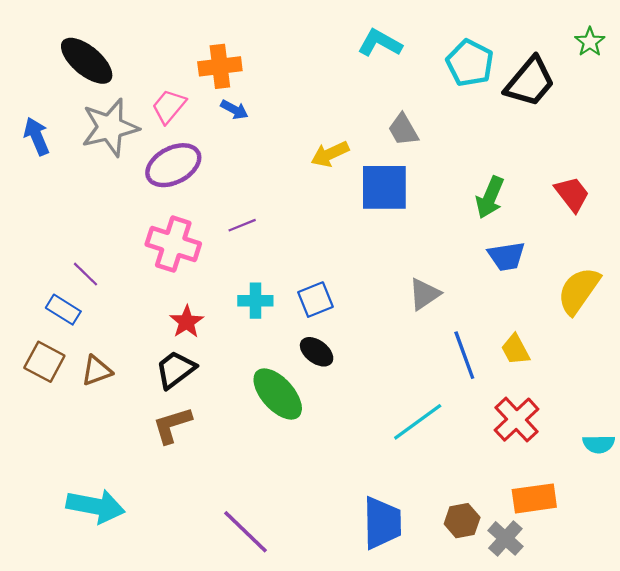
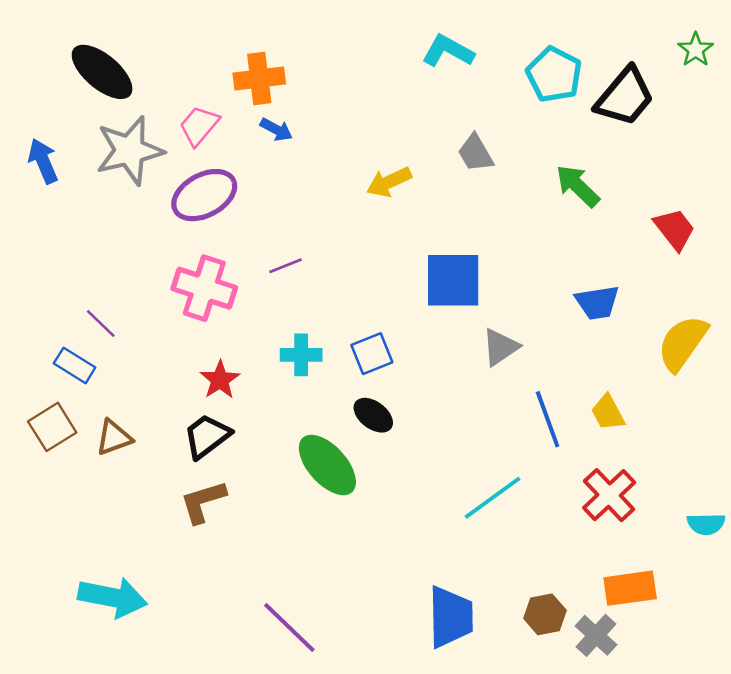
blue square: (384, 187) -> (453, 280), moved
green arrow: (490, 197) -> (578, 186), moved, turned 111
brown square: (44, 362) -> (52, 427), turned 30

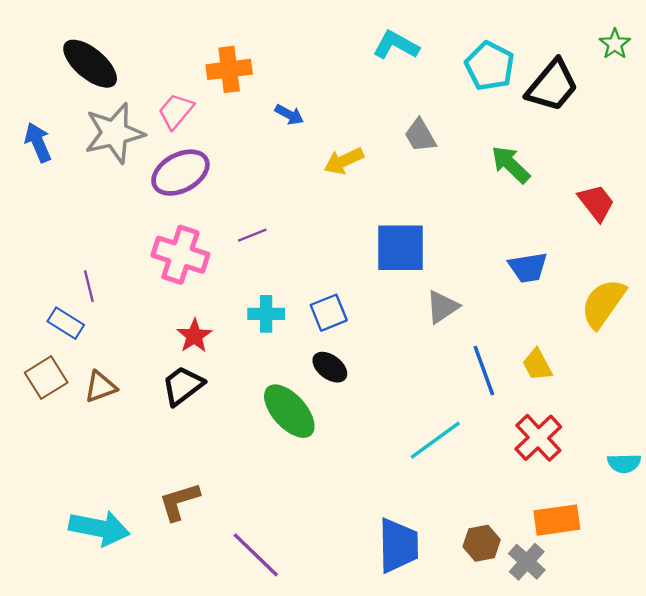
blue arrow: (276, 130) -> (289, 115), moved
purple line: (101, 323) -> (89, 286), turned 32
brown L-shape: (203, 502) -> (179, 501), moved

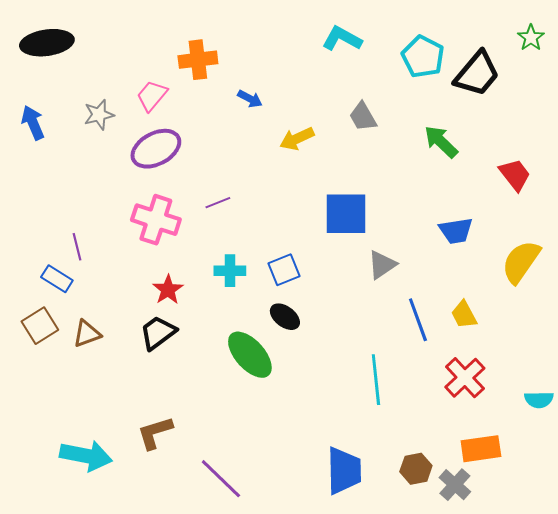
black ellipse: (90, 64) -> (47, 43), moved, turned -48
gray star: (114, 133) -> (99, 115), size x0.6
cyan line: (435, 440) -> (376, 380), turned -60

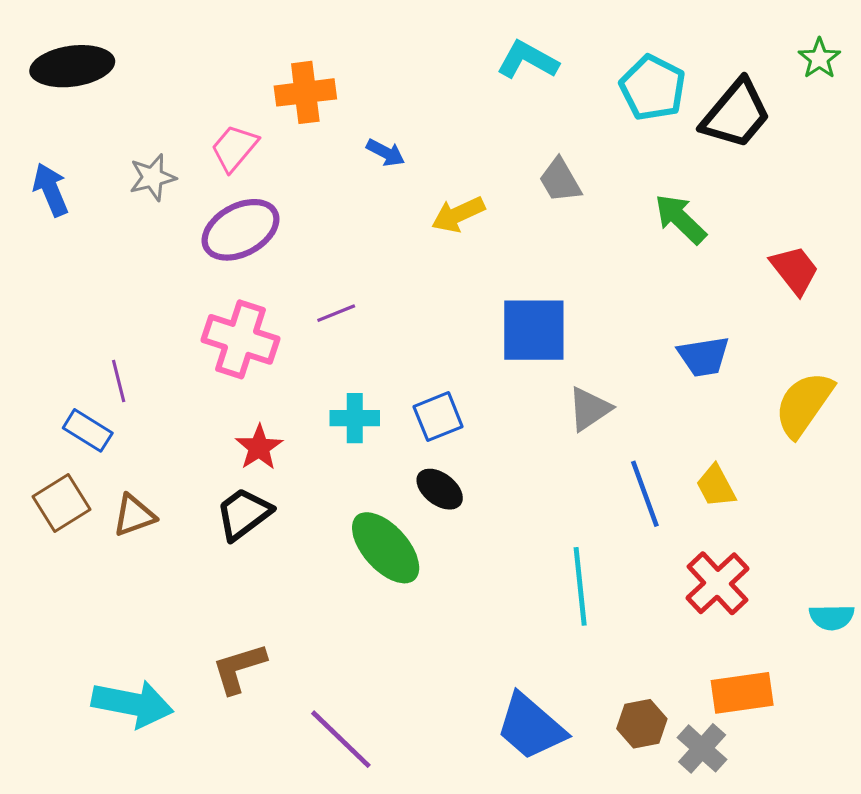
blue trapezoid: (344, 471) -> (531, 727), turned 132

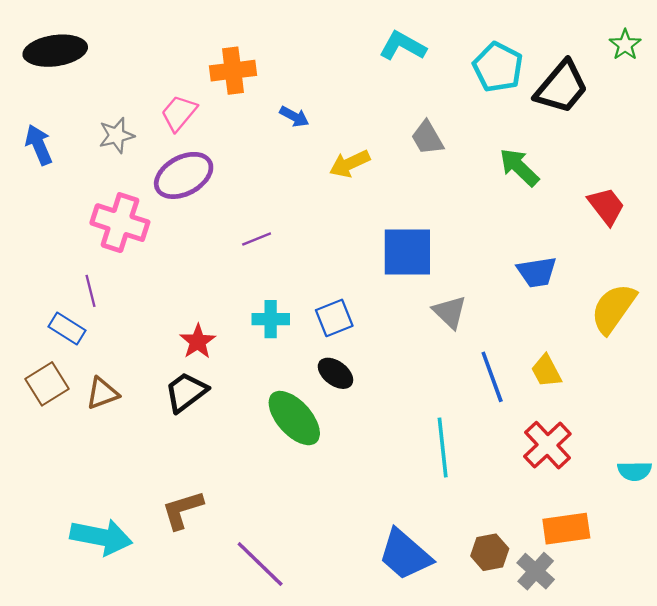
pink cross: (241, 339) -> (120, 223), moved
gray triangle: (589, 409) -> (450, 312), turned -42

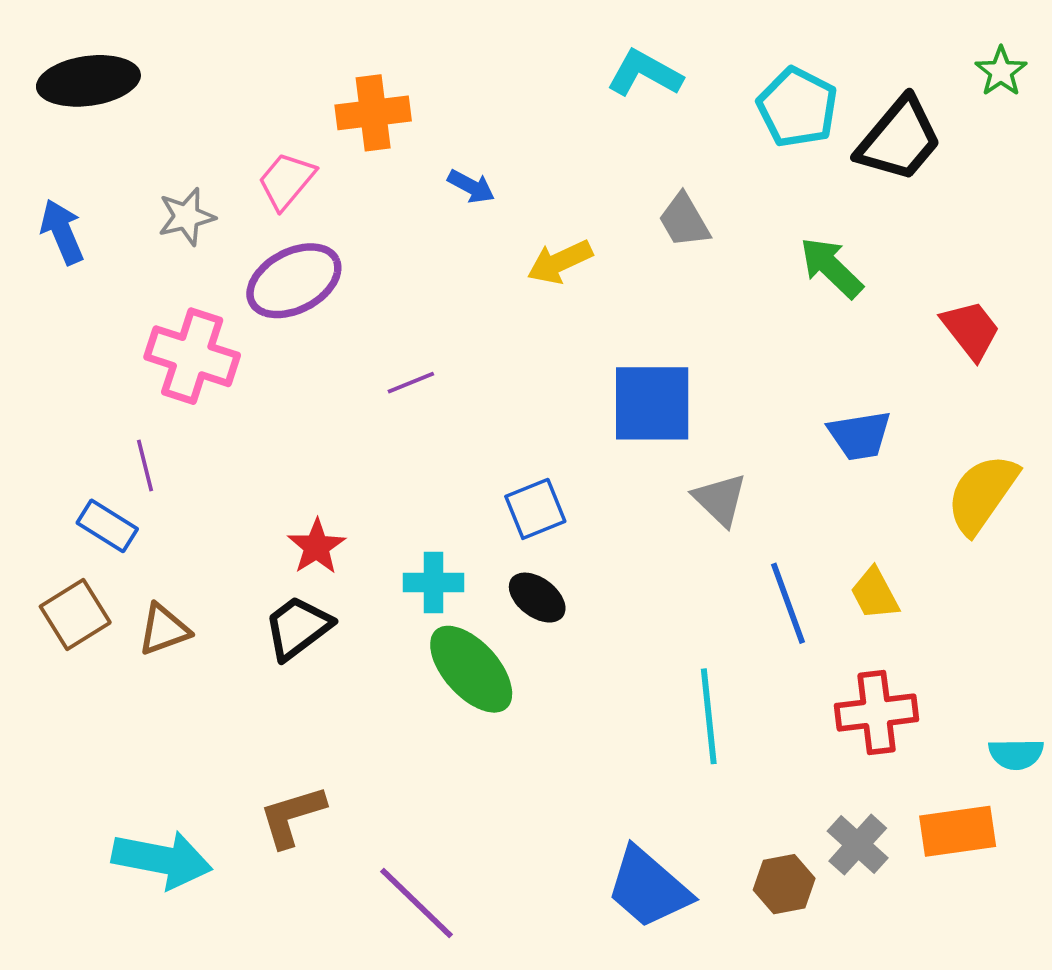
cyan cross: (271, 319) -> (433, 582), moved
red cross: (547, 445) -> (877, 713), turned 36
orange rectangle: (566, 529) -> (958, 831), moved
gray cross: (536, 571) -> (858, 845), moved

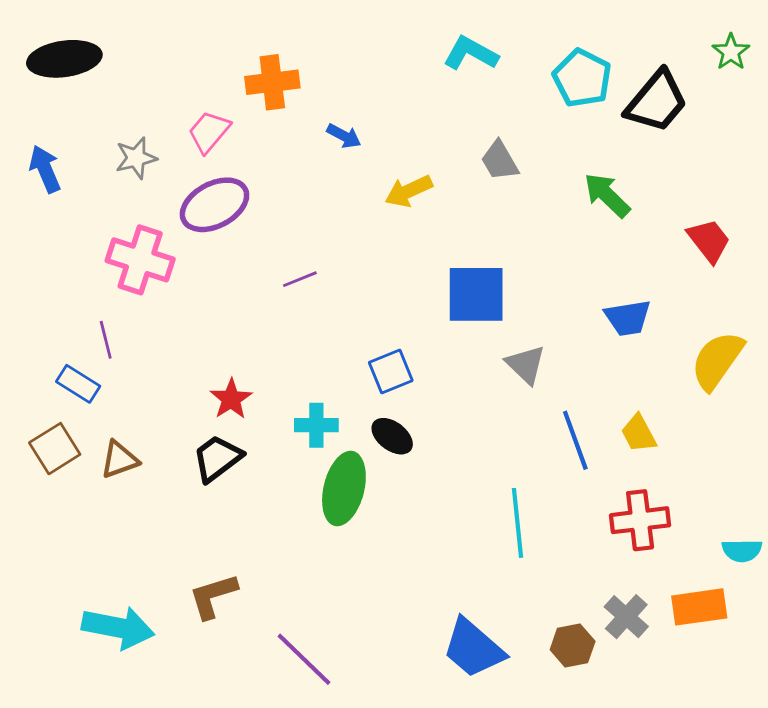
green ellipse: (471, 669) -> (344, 489), turned 56

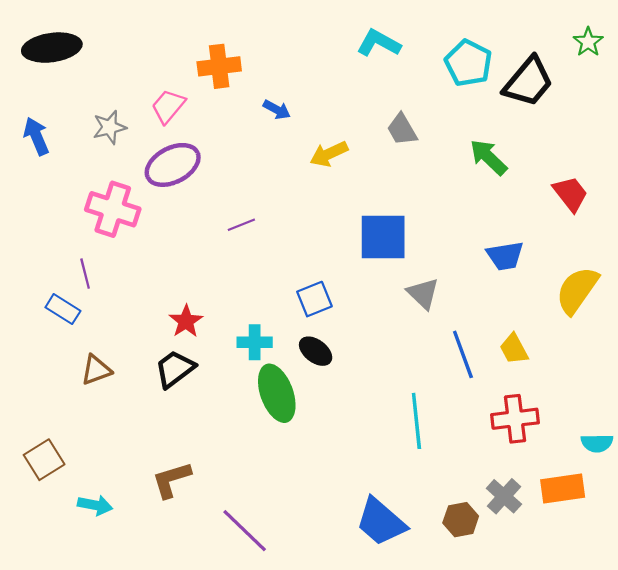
brown square: (55, 449) -> (44, 460), moved
green ellipse: (344, 489) -> (277, 393), turned -34
cyan arrow: (118, 628) -> (95, 505), size x0.6

